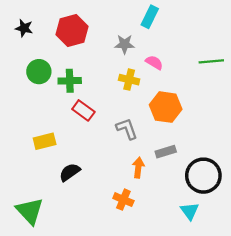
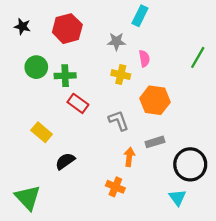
green line: (211, 61) -> (198, 57), turned -55
pink semicircle: (154, 62) -> (144, 59), turned 49
yellow rectangle: (45, 141) -> (42, 132), turned 54

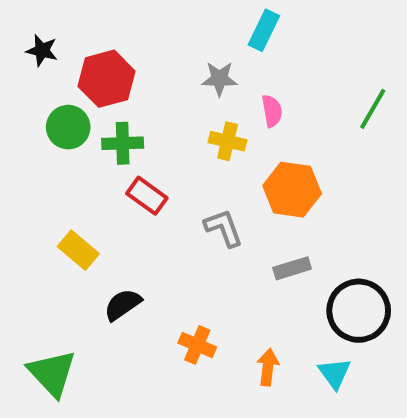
red hexagon: (67, 29) -> (106, 79), moved
orange arrow: (129, 157) -> (268, 367), moved
orange cross: (115, 187) -> (197, 345), moved

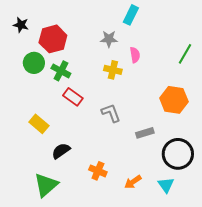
green cross: (123, 143) -> (61, 71), turned 30
orange hexagon: (292, 190) -> (174, 100), moved
orange arrow: (268, 367) -> (133, 182), turned -132
green triangle: (52, 373) -> (46, 185), moved, turned 32

